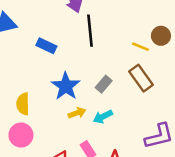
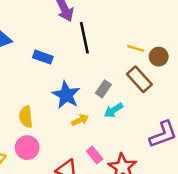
brown circle: (161, 36) -> (159, 57), moved
cyan arrow: (103, 117) -> (114, 110), moved

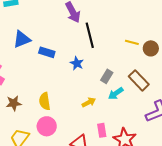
blue rectangle: (43, 57) -> (47, 52), moved
brown rectangle: (139, 79) -> (139, 80), moved
blue star: (66, 95) -> (77, 63), moved, size x0.6
pink rectangle: (95, 155) -> (102, 130), turned 32

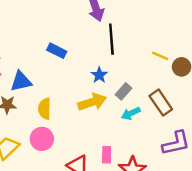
blue triangle: (22, 39) -> (21, 81), moved
blue star: (77, 63) -> (99, 75), moved
yellow arrow: (89, 102) -> (92, 102), moved, size x1.6

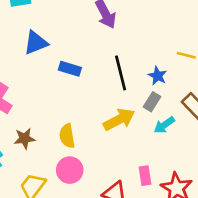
black line: (111, 39) -> (121, 73), moved
blue star: (99, 75) -> (158, 76), moved
blue triangle: (21, 81) -> (36, 43), moved

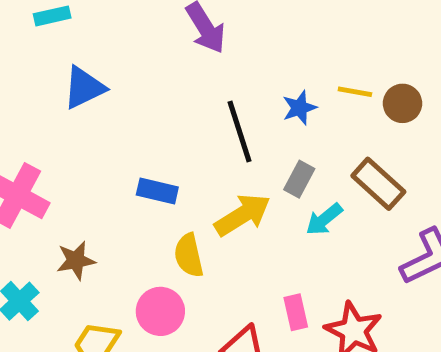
blue rectangle: (70, 69) -> (157, 191), moved
blue star: (158, 76) -> (299, 108), moved, turned 30
yellow semicircle: (67, 136) -> (189, 255), moved

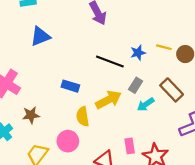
black line: (239, 131) -> (110, 62), turned -56

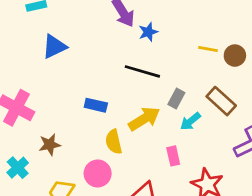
blue star: (138, 53) -> (148, 32), moved
pink rectangle: (130, 146) -> (173, 156), moved

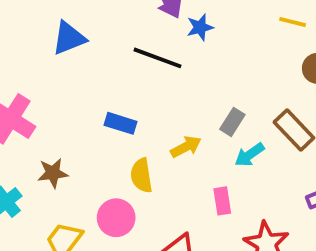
yellow line: (208, 49) -> (293, 22), moved
black line: (142, 71) -> (157, 58), moved
yellow arrow: (144, 119) -> (186, 147), size x0.7

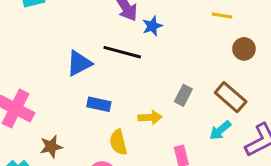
blue triangle: (69, 38) -> (79, 63), moved
yellow arrow: (186, 147) -> (150, 117), turned 30
cyan arrow: (249, 155) -> (220, 130), moved

